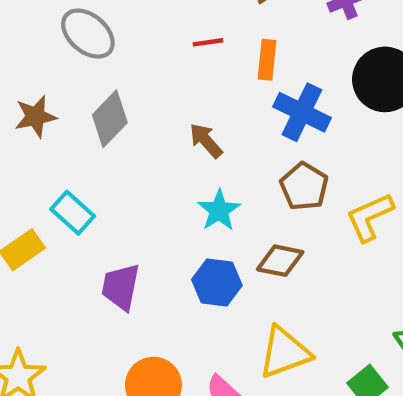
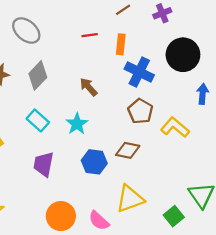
cyan star: (219, 210) -> (77, 124), moved
cyan rectangle: (73, 213) -> (38, 120), moved
yellow L-shape: (370, 217) -> (175, 127), turned 64

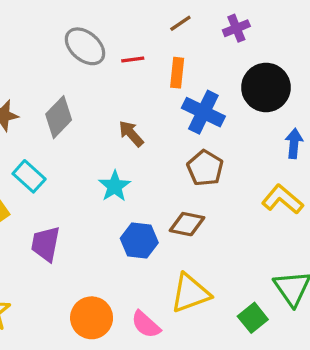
gray ellipse: (26, 31) -> (85, 46), moved
cyan rectangle: (38, 120) -> (29, 176), moved
yellow L-shape: (175, 127) -> (282, 199), moved
purple trapezoid: (44, 164) -> (45, 244), moved

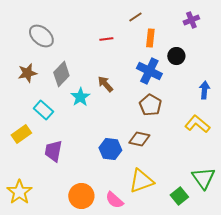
purple cross: (236, 28) -> (191, 20), moved
gray ellipse: (85, 46) -> (41, 36), moved
orange rectangle: (177, 73) -> (150, 38), moved
black circle: (266, 87) -> (176, 56), moved, size x0.6
cyan star: (115, 186) -> (80, 97), moved

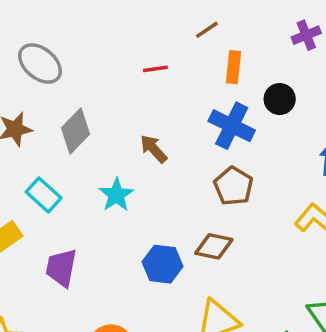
cyan star: (80, 97) -> (116, 195), moved

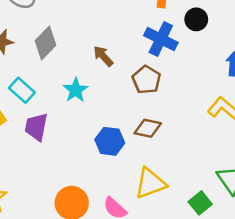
brown pentagon: (233, 186) -> (146, 80), moved
purple trapezoid: (61, 268) -> (36, 127), moved

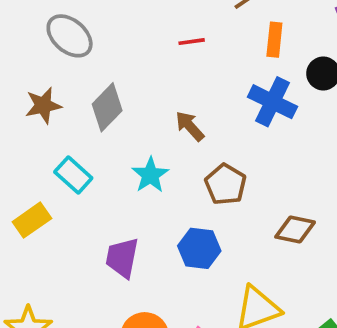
brown pentagon: (146, 80) -> (226, 184), moved
purple trapezoid: (36, 127) -> (122, 258), moved
brown diamond: (148, 128) -> (295, 229), moved

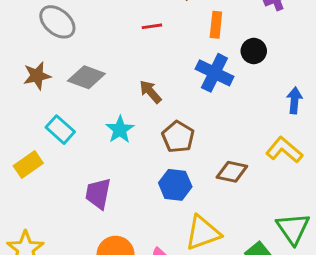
gray diamond: (107, 107) -> (86, 77), turned 66
blue hexagon: (199, 248) -> (175, 185), moved

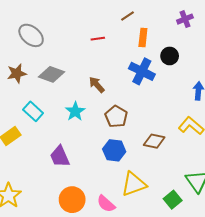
purple trapezoid: (98, 194) -> (60, 157), turned -35

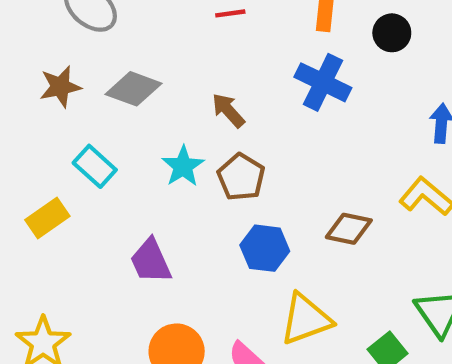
black circle: (170, 56) -> (392, 33), moved
brown pentagon: (116, 117) -> (241, 177), moved

